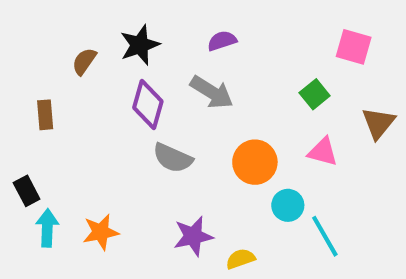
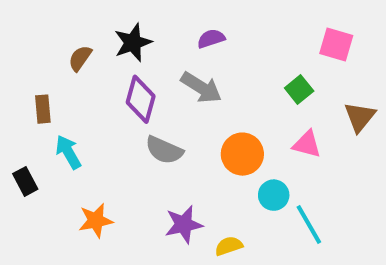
cyan arrow: (47, 228) -> (68, 152), moved, turned -32

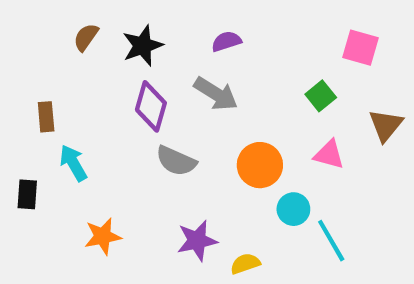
brown semicircle: (80, 58) -> (86, 37), moved
black rectangle: (25, 181) -> (27, 194), turned 32

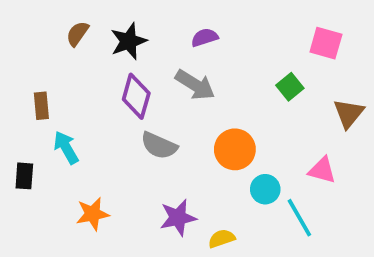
pink triangle: (329, 155) -> (322, 170), moved

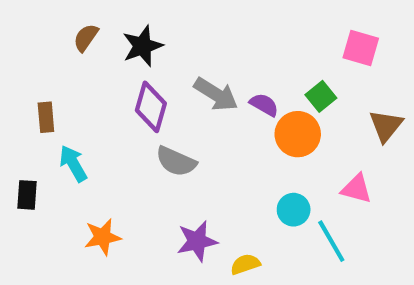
purple semicircle: (205, 37) -> (264, 105), moved, turned 48
orange circle: (235, 149) -> (298, 134), moved

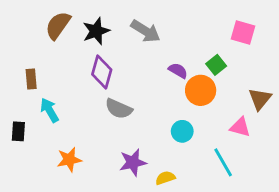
brown semicircle: (86, 38) -> (58, 25), size x1.5
gray arrow: (216, 94) -> (145, 31), moved
brown triangle: (386, 126) -> (260, 99), moved
cyan circle: (294, 210) -> (182, 131), moved

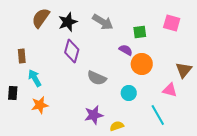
green square: (216, 65) -> (140, 32), moved, turned 32
gray semicircle: (119, 109) -> (97, 78), moved
orange star: (69, 160) -> (40, 105), moved

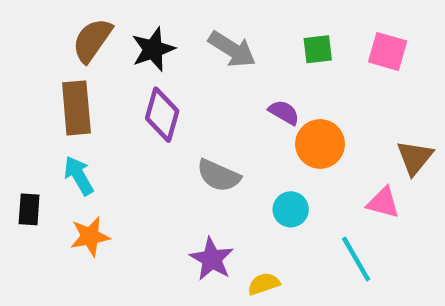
green square: (140, 32) -> (318, 49), moved
brown rectangle: (22, 56) -> (76, 108), moved, size x1.6
purple star: (94, 115) -> (212, 259), turned -30

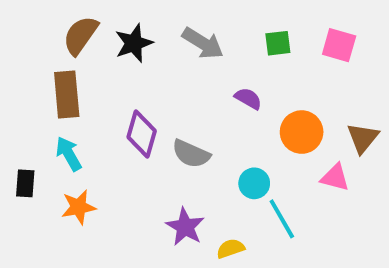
purple diamond: (162, 115) -> (142, 134), moved
orange circle: (320, 144) -> (302, 132), moved
cyan line: (356, 259) -> (282, 219), moved

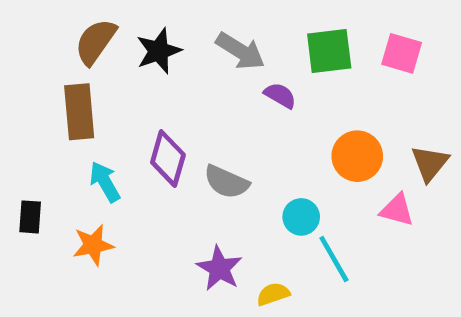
green square: (278, 43) -> (329, 51), size x1.5
purple semicircle: (248, 98) -> (280, 95), moved
cyan arrow: (69, 154) -> (105, 182), moved

